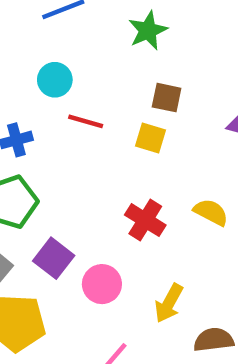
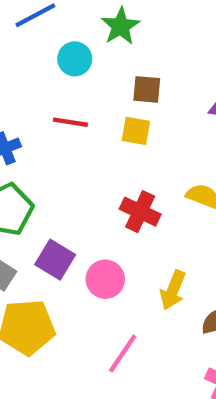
cyan circle: (55, 80) -> (75, 59), moved

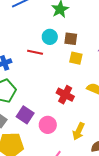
cyan circle: (75, 59) -> (50, 37), moved
yellow square: (136, 131) -> (76, 58), moved

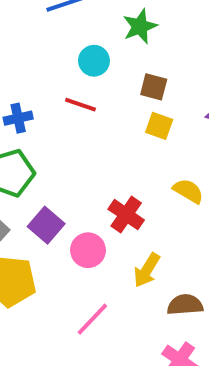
cyan circle: (50, 37) -> (94, 61), moved
red cross: (65, 95) -> (126, 215), moved

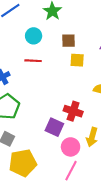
purple square: (46, 225) -> (54, 127), moved
pink circle: (88, 250) -> (71, 147), moved

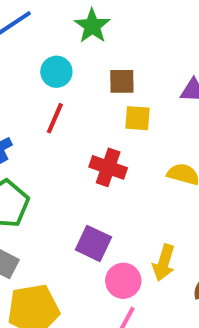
red line: (33, 61) -> (55, 118), turned -70
red cross: (73, 111) -> (108, 167), moved

